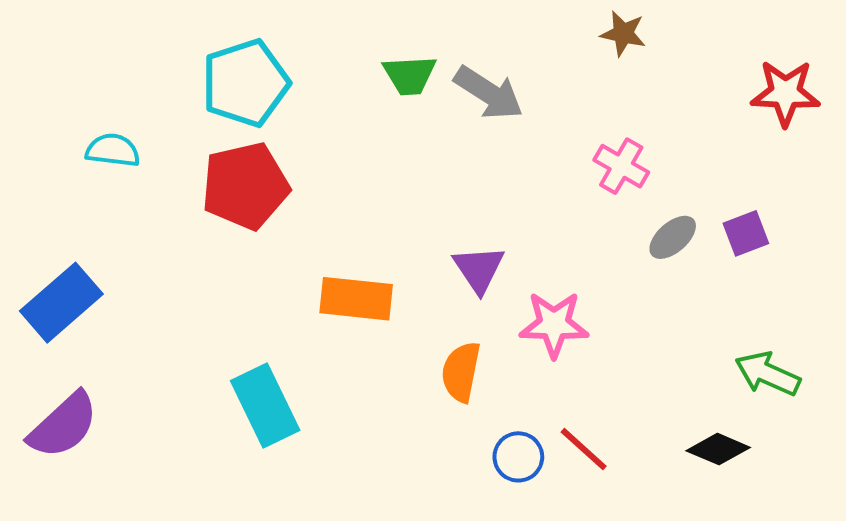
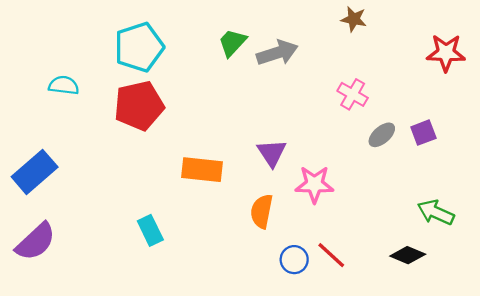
green trapezoid: (410, 75) -> (232, 43), turned 136
gray arrow: (489, 93) -> (277, 53), turned -51
cyan rectangle: (265, 405) -> (150, 230), size x0.7

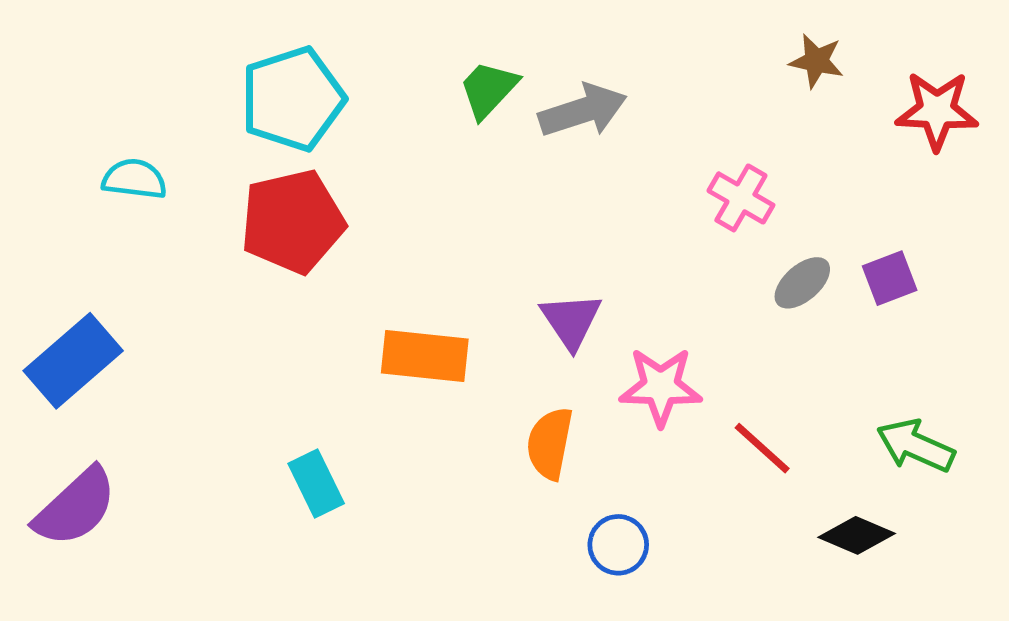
brown star: (354, 19) -> (816, 61), moved
red line: (331, 255) -> (762, 448), moved

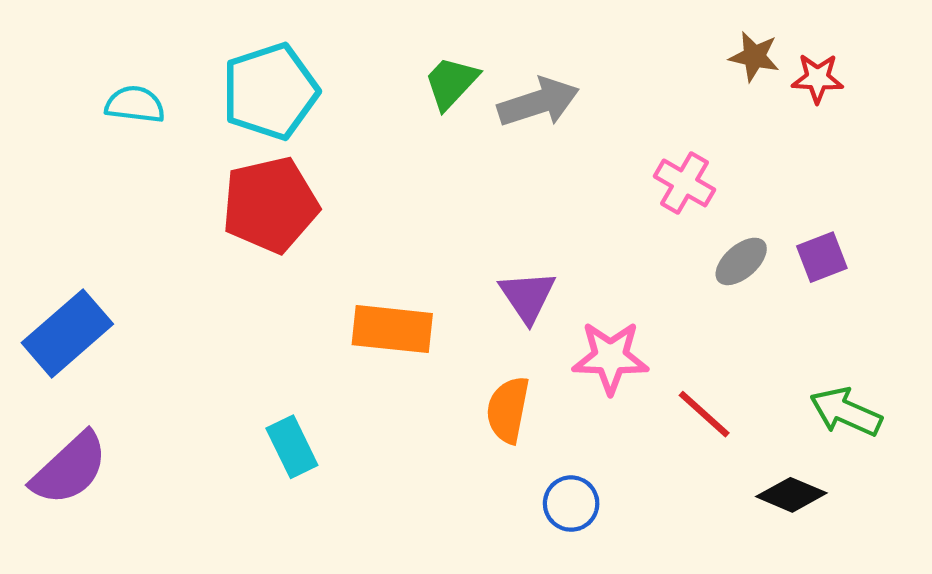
red star: (937, 111) -> (818, 78), moved, size x0.7
cyan semicircle: (134, 179) -> (135, 104), moved

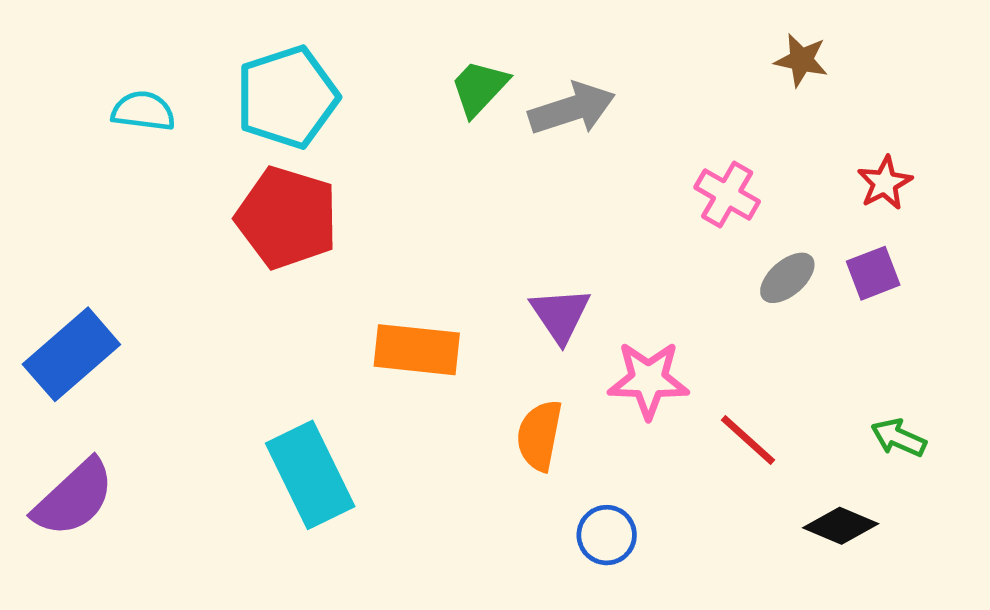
red star: (818, 78) -> (885, 183), moved, turned -30
red pentagon: (270, 205) -> (287, 218), turned 30
green arrow: (846, 412) -> (899, 438), size x0.7
cyan rectangle: (292, 447) -> (310, 475), size x1.6

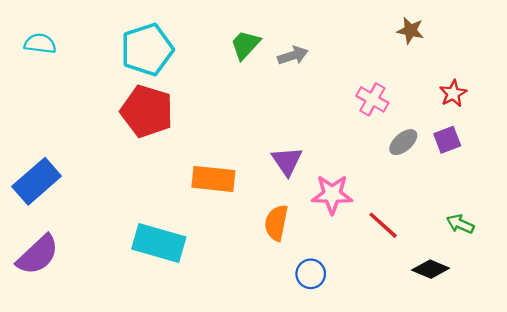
gray arrow: (572, 109) -> (293, 55), size x0.7
cyan semicircle: (143, 111) -> (40, 44), moved
cyan rectangle: (310, 475) -> (159, 243), turned -48

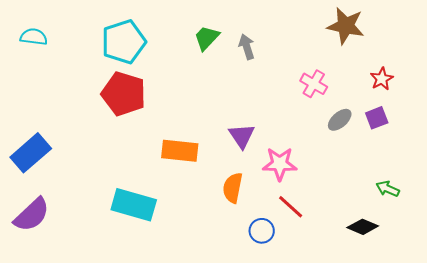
brown star: (410, 31) -> (346, 26), size x1.6
gray arrow: (293, 55) -> (247, 47), turned -90
red line: (383, 225) -> (291, 207), moved

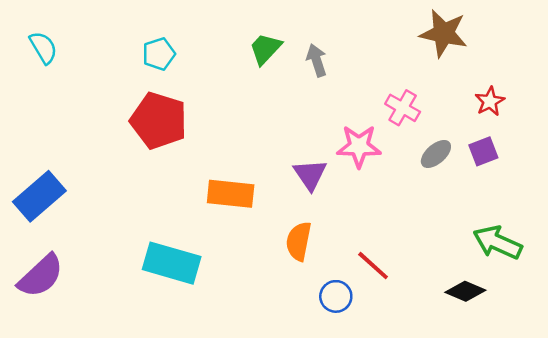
cyan semicircle: (34, 37) -> (43, 47), turned 52
cyan pentagon: (124, 42) -> (159, 54), size x0.6
pink star: (280, 164) -> (359, 146), moved
green arrow: (388, 189) -> (498, 243), size x1.6

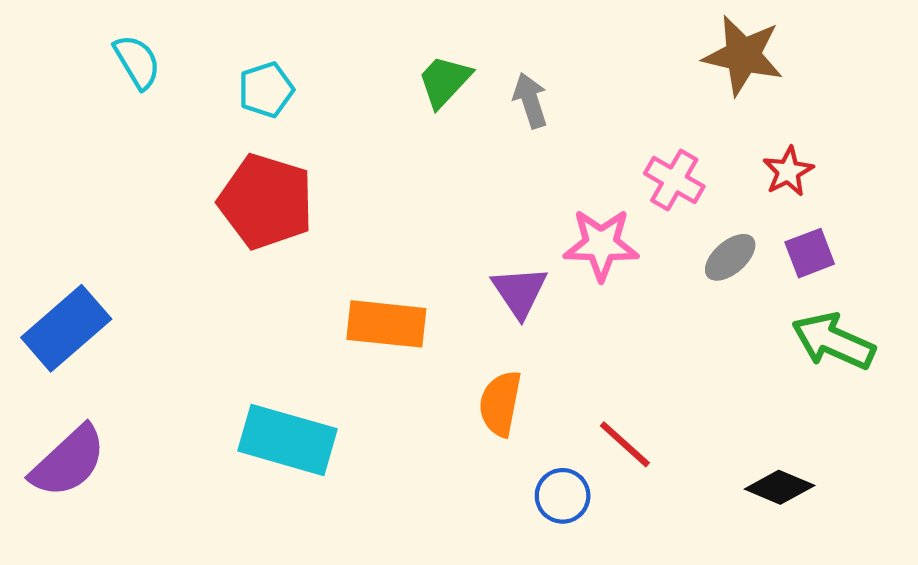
cyan semicircle: (43, 47) -> (137, 62), moved
red star: (490, 101) -> (788, 171), moved
green arrow: (498, 243) -> (833, 341), moved

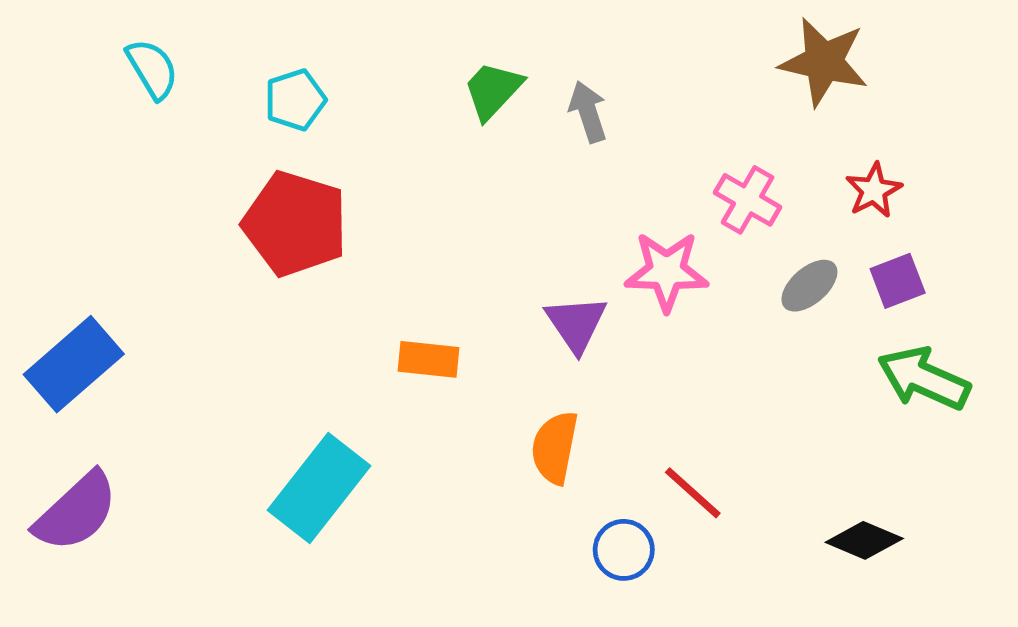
orange rectangle: (386, 324) -> (429, 359), size x0.7
cyan rectangle: (288, 440) -> (319, 488), turned -68

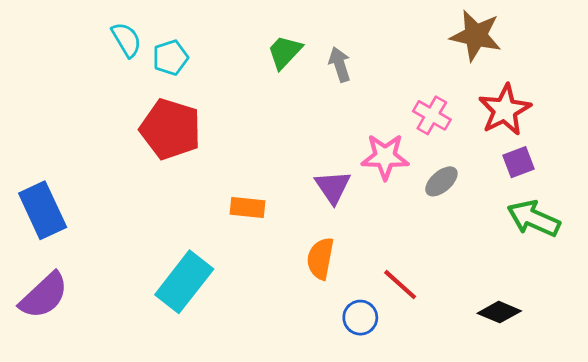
cyan semicircle: (152, 69) -> (126, 40), moved
red star: (874, 190) -> (505, 110), size x1.6
gray ellipse: (809, 286) -> (441, 181), moved
blue rectangle: (74, 364) -> (43, 210), turned -74

